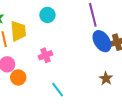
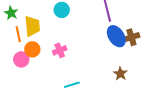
orange circle: (18, 77) -> (32, 49), moved
cyan line: (58, 90) -> (72, 85), turned -70

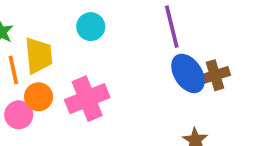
pink cross: (60, 50) -> (87, 99), size x1.6

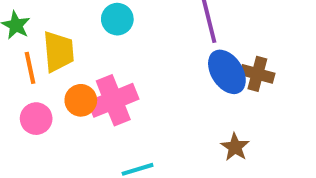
brown cross: (215, 75) -> (257, 74), turned 32
orange circle: (39, 97) -> (81, 100), moved

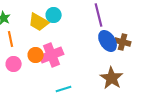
yellow trapezoid: (58, 52) -> (39, 22), moved, turned 125
brown star: (235, 147) -> (112, 78), size x1.6

